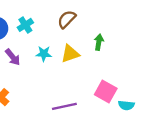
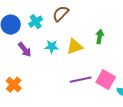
brown semicircle: (67, 19) -> (61, 14), moved
purple line: (64, 106) -> (81, 80), moved

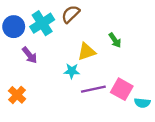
cyan cross: (36, 22) -> (42, 23), size x1.5
green arrow: (100, 37) -> (115, 40), turned 136
cyan star: (52, 47) -> (72, 71), moved

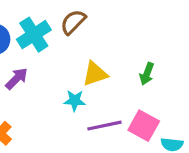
green arrow: (115, 40) -> (147, 74), moved, turned 56
purple arrow: (30, 55) -> (17, 79), turned -96

